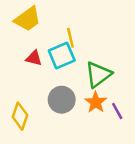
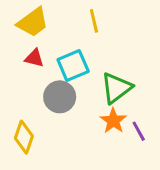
yellow line: (70, 38) -> (94, 21), moved
red triangle: (34, 58) -> (34, 58), moved
gray circle: (62, 100) -> (60, 97), moved

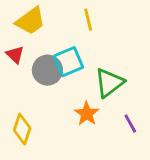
red triangle: (34, 58) -> (15, 55), moved, turned 30
gray circle: (60, 97) -> (47, 70), moved
orange star: (113, 121) -> (87, 114), moved

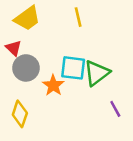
cyan square: (68, 62) -> (73, 68), moved, turned 30
gray circle: (47, 70) -> (26, 68), moved
orange star: (87, 114) -> (53, 85), moved

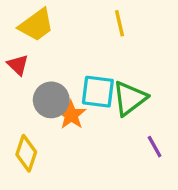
yellow line: (78, 17) -> (120, 23), moved
gray circle: (26, 68) -> (51, 100), moved

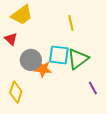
yellow line: (120, 23) -> (71, 23), moved
orange star: (71, 115) -> (43, 69), turned -30

